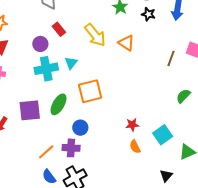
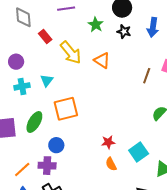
red rectangle: (59, 29) -> (45, 37), moved
cyan cross: (46, 69) -> (22, 86), size x0.7

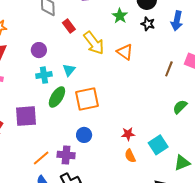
green ellipse: (34, 122) -> (57, 97), moved
blue circle: (56, 145) -> (84, 135), moved

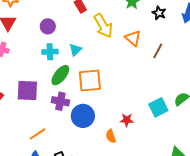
brown line: (169, 69) -> (158, 51), moved
blue circle: (84, 135) -> (83, 116), size x1.5
cyan square: (158, 145) -> (158, 107), moved
purple cross: (66, 155) -> (60, 101), moved
orange semicircle: (130, 156) -> (111, 136), moved

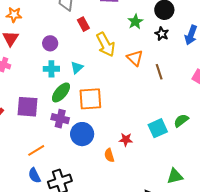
brown line: (158, 51) -> (159, 72), turned -49

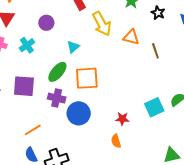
orange triangle: (135, 58) -> (131, 37), turned -30
cyan cross: (51, 69) -> (27, 45), moved, turned -35
orange semicircle: (109, 155) -> (116, 141), moved

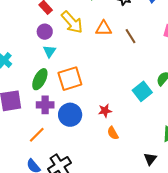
purple circle: (46, 23) -> (45, 32), moved
red star: (122, 119) -> (105, 111), moved
orange line: (33, 130) -> (37, 135), moved

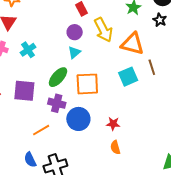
orange triangle: (104, 28) -> (132, 44), size x1.4
brown line: (130, 36) -> (152, 67), moved
cyan square: (142, 91) -> (128, 77), moved

